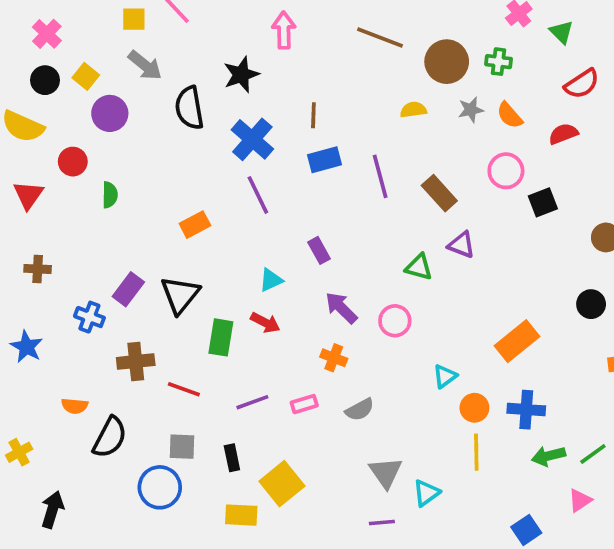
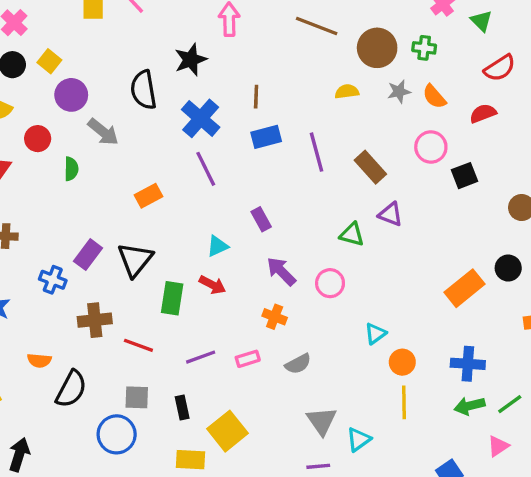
gray arrow: (145, 65) -> (103, 132), moved
orange rectangle: (517, 341) -> (464, 288), moved
blue cross: (526, 410) -> (468, 364), moved

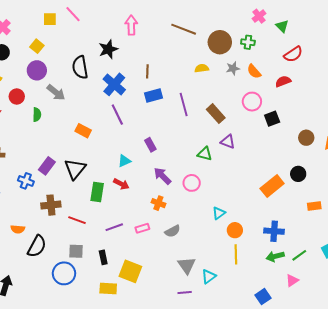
yellow square: (49, 61) -> (37, 46), moved
orange rectangle: (149, 196) -> (83, 131), turned 56
yellow square: (228, 431) -> (130, 271), turned -30

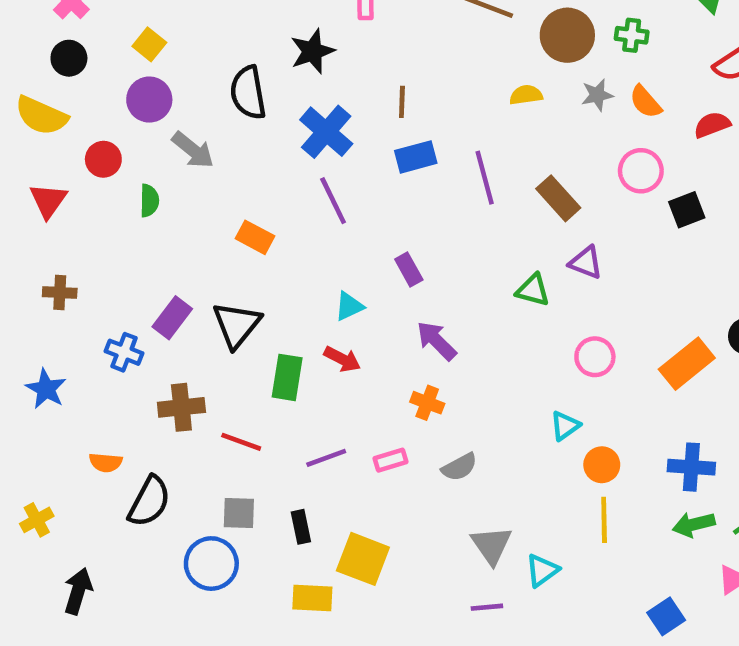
pink circle: (192, 183) -> (595, 357), moved

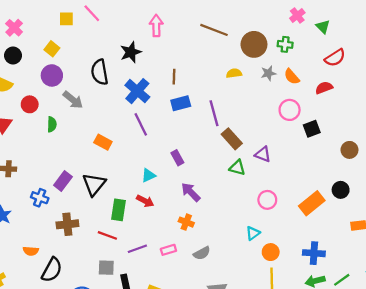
brown rectangle: (558, 198) -> (232, 139), moved
red line: (241, 442) -> (107, 235), moved
gray square: (239, 513) -> (106, 268), moved

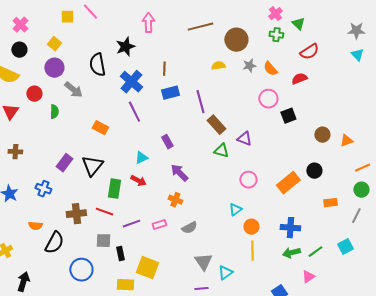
brown line: (214, 30) -> (200, 27), turned -35
green cross: (285, 44) -> (276, 35), moved
blue cross: (40, 198) -> (43, 189), moved
brown cross: (67, 224) -> (76, 214), moved

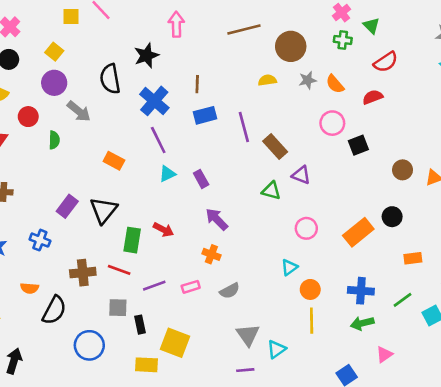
brown rectangle: (216, 125) -> (275, 146), moved
cyan triangle: (141, 158) -> (167, 174), moved
green line: (315, 252) -> (403, 300), moved

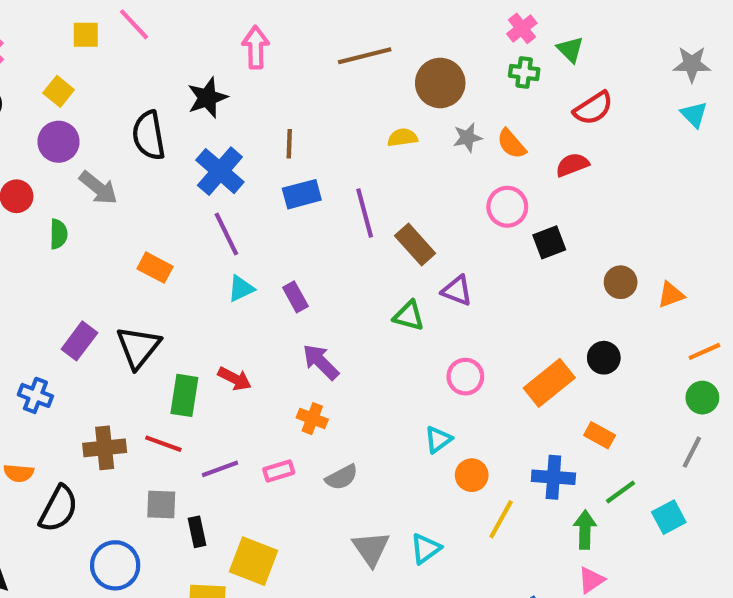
orange rectangle: (413, 258) -> (600, 435), moved, turned 36
yellow line: (312, 321) -> (501, 519), moved, turned 30
green arrow: (362, 323) -> (585, 530), moved, turned 105
cyan triangle: (276, 349) -> (426, 549), moved

